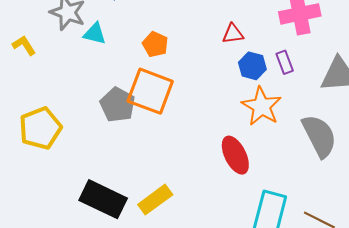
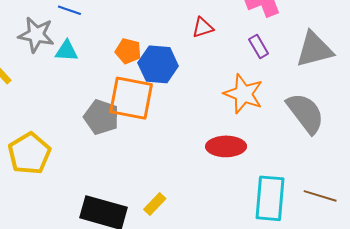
blue hexagon: (252, 66) -> (158, 64), moved, size x1.4
red ellipse: (235, 155) -> (226, 146), turned -54
yellow rectangle: (155, 200) -> (155, 204), size x0.7

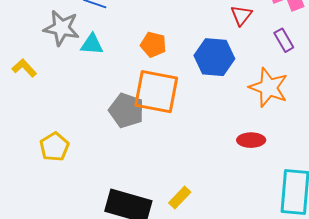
red triangle: (203, 27) -> (241, 15), moved, turned -35
blue hexagon: (158, 64) -> (214, 57), moved
red ellipse: (226, 146) -> (251, 140), size x0.7
yellow pentagon: (29, 154) -> (54, 147), size x0.7

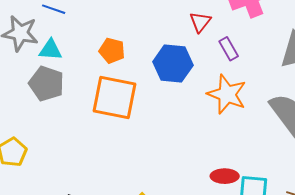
purple rectangle: (284, 40) -> (229, 49), moved
gray pentagon: (126, 110) -> (46, 84), moved
red ellipse: (251, 140) -> (225, 176), moved

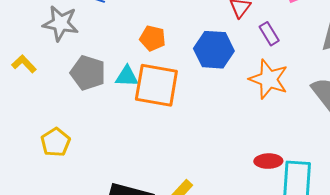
cyan triangle: (50, 50) -> (127, 76), moved

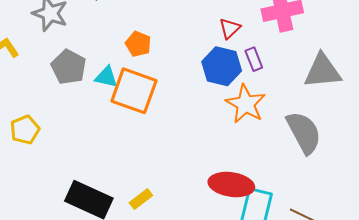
blue hexagon: (214, 50) -> (222, 66), moved
red ellipse: (268, 161) -> (231, 185), size x1.6

